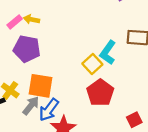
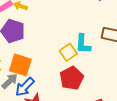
cyan L-shape: (108, 52) -> (83, 44), turned -40

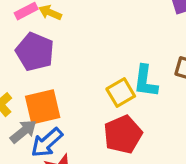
orange square: (20, 65) -> (43, 107), turned -35

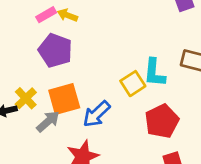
red pentagon: (123, 134) -> (162, 121), moved
blue arrow: (47, 143) -> (97, 114), moved

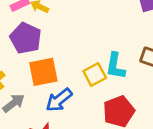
orange square: (64, 99) -> (43, 72), moved

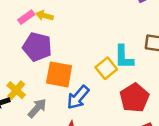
orange square: (43, 72) -> (59, 74), turned 32

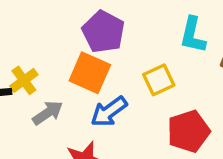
purple pentagon: (37, 47) -> (103, 32), moved
cyan L-shape: (124, 57) -> (193, 35), moved

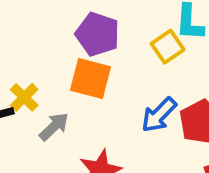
yellow square: (159, 80) -> (168, 47), moved
blue arrow: (109, 112) -> (159, 115), moved

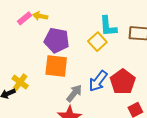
gray arrow: (54, 127) -> (74, 93), moved

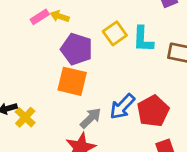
yellow square: (97, 42) -> (115, 33), moved
yellow cross: (20, 82) -> (25, 117), moved

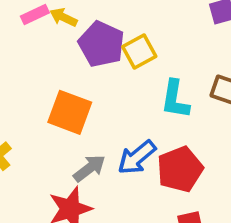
cyan L-shape: (143, 39) -> (175, 99), moved
purple pentagon: (77, 49) -> (101, 44), moved

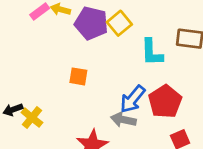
orange square: (70, 112) -> (78, 76), size x0.6
gray arrow: (89, 168) -> (123, 120), moved, turned -120

